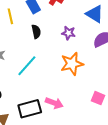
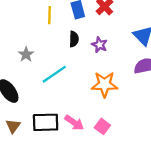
purple star: (69, 33) -> (99, 45), moved
pink square: (98, 98) -> (102, 126), moved

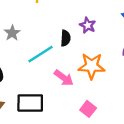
black semicircle: (74, 39) -> (66, 38), moved
pink arrow: (74, 123) -> (64, 78), moved

